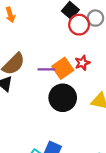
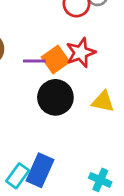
red star: (82, 63) -> (81, 53), size x1.5

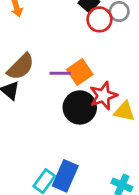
red star: (81, 53) -> (103, 96), moved

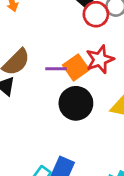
red star: (103, 96) -> (100, 59), moved

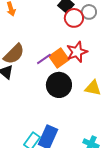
purple line: (56, 69) -> (44, 59), turned -35

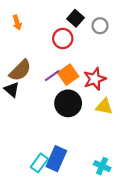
red circle: (74, 18) -> (63, 38), moved
red star: (77, 52) -> (95, 79), moved

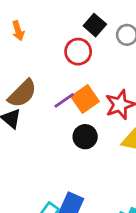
black circle: (68, 103) -> (85, 137), size x0.7

